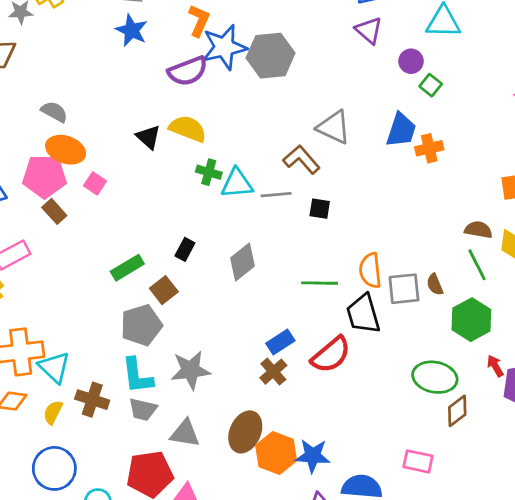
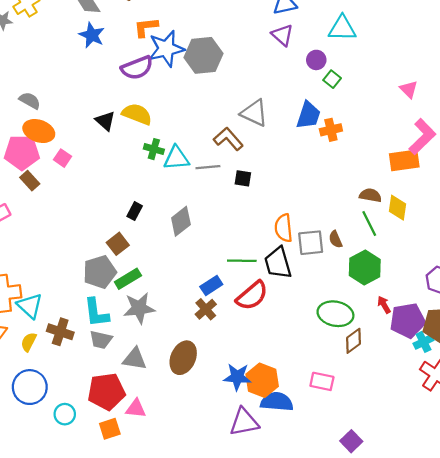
orange L-shape: (199, 20) -> (146, 27), turned -120
green rectangle: (127, 268) -> (128, 279), moved
green line: (320, 283) -> (242, 261), moved
orange hexagon: (276, 453) -> (262, 380), moved

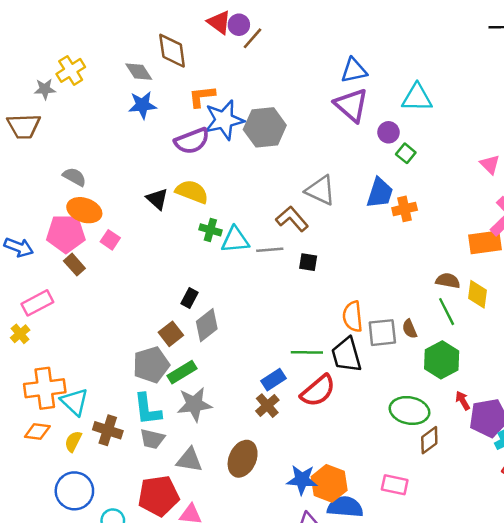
blue star: (92, 35) -> (142, 105), turned -30
purple triangle: (282, 35) -> (351, 105), size x1.4
gray diamond: (181, 221) -> (207, 325), moved

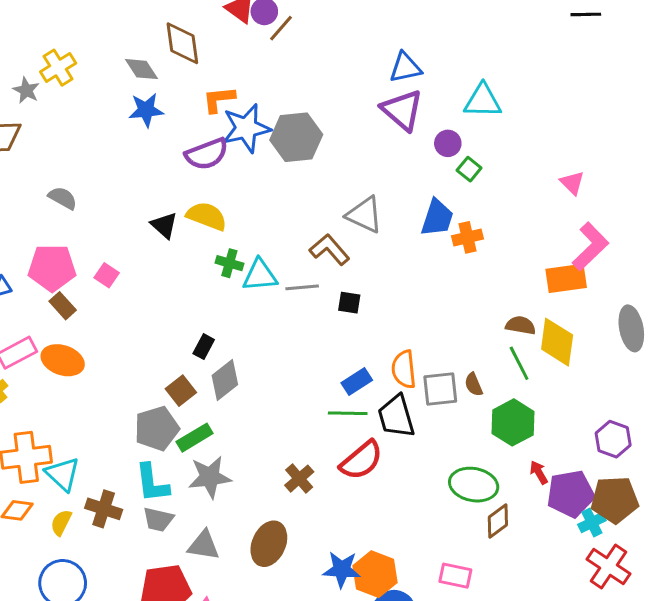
gray star: (45, 89) -> (26, 90), turned 30
orange ellipse: (84, 210) -> (63, 360), moved
yellow diamond: (478, 294) -> (557, 342), size x1.4
blue rectangle: (274, 380) -> (357, 381), moved

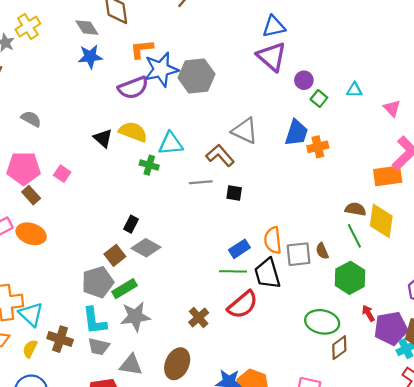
cyan triangle: (483, 101) -> (354, 90), moved, size x0.6
cyan triangle: (260, 275) -> (171, 144), moved
gray diamond: (225, 380) -> (146, 248), turned 68

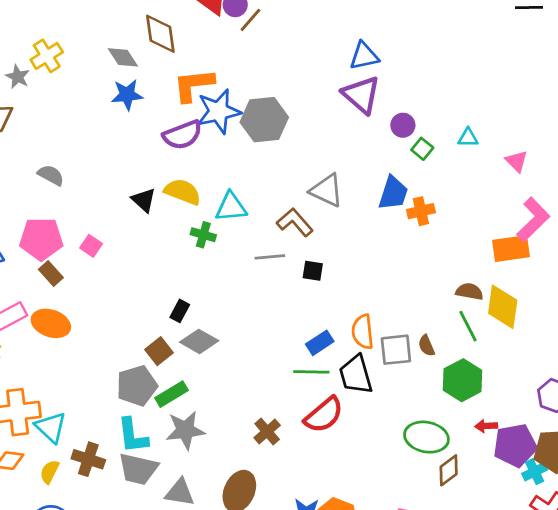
orange L-shape: (142, 49) -> (194, 85), size x1.4
red arrow: (368, 313) -> (486, 426), turned -63
gray trapezoid: (99, 347) -> (138, 469), size x1.4

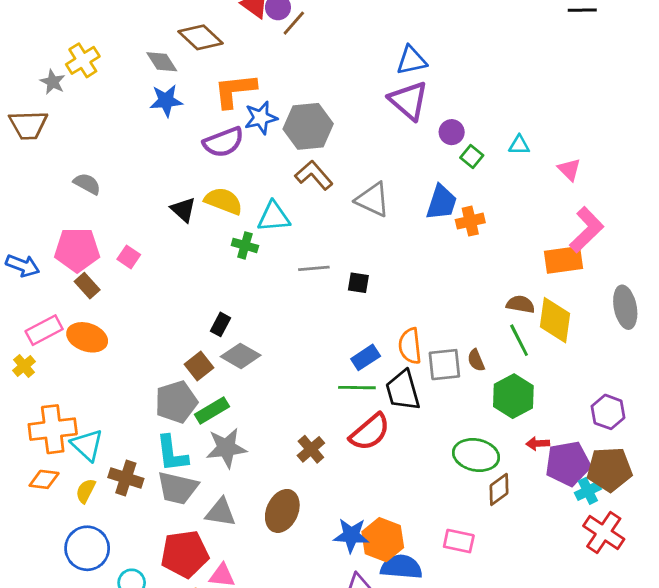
brown diamond: (160, 34) -> (200, 37), turned -39
blue star: (219, 111) -> (261, 118), size x0.7
brown L-shape: (295, 222) -> (314, 175), moved

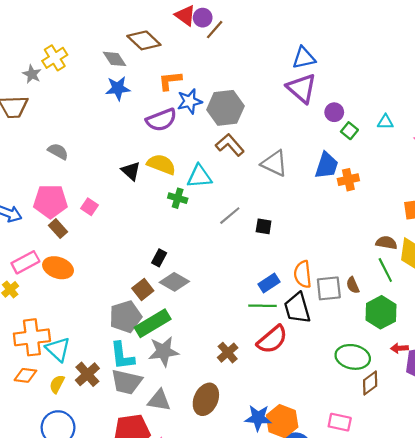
orange L-shape: (235, 91) -> (170, 81), size x0.7
gray line: (314, 268) -> (230, 216), turned -35
green rectangle: (212, 411) -> (153, 323), size x1.4
brown cross: (126, 478) -> (87, 374), turned 30

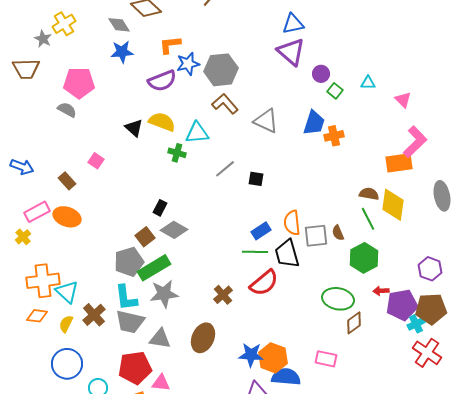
pink pentagon: (50, 201) -> (79, 83), moved

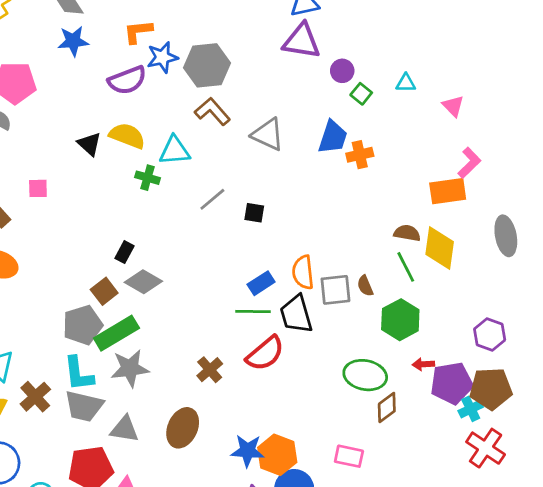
purple triangle: (291, 52) -> (302, 41), turned -32
pink L-shape: (415, 142) -> (469, 163), size x0.7
pink square: (96, 161) -> (38, 188), turned -35

